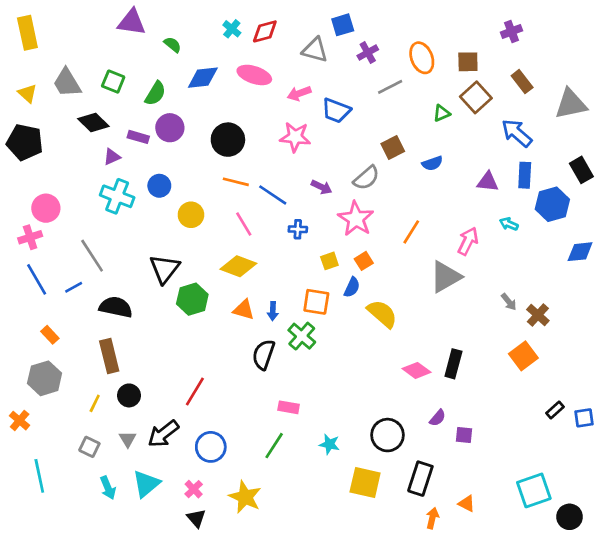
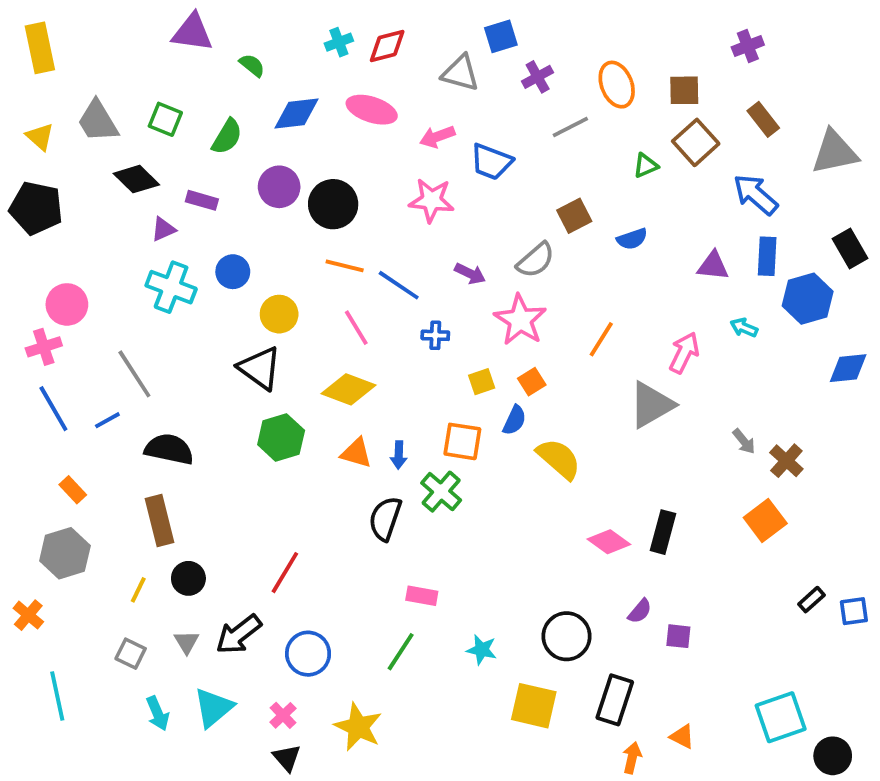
cyan cross: (232, 29) -> (339, 42), turned 30
purple circle: (170, 128) -> (279, 187), moved
black triangle: (165, 269) -> (260, 368), moved, turned -32

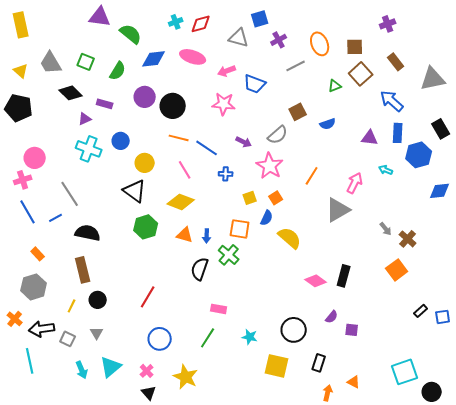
green semicircle: (252, 65) -> (131, 34), size x1.6
black arrow: (239, 634) -> (42, 329), moved, turned 30
black rectangle: (615, 700) -> (319, 363), size x0.7

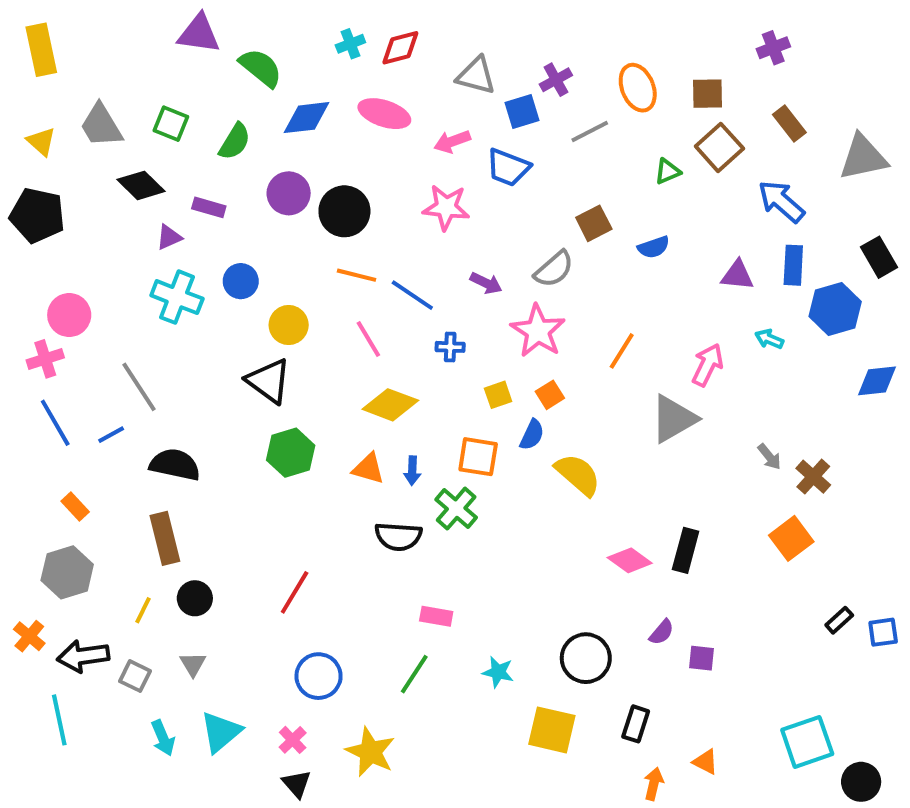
blue square: (260, 19) -> (522, 112), moved
yellow diamond: (181, 202) -> (390, 405), moved
black semicircle: (200, 269) -> (398, 536), turned -105

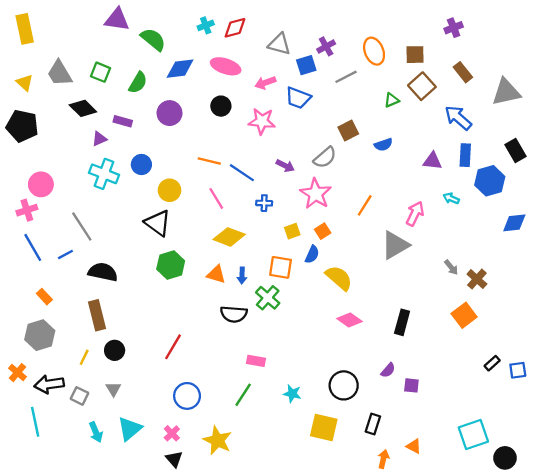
black circle: (344, 211) -> (221, 106), moved, size x0.7
pink diamond: (630, 560) -> (350, 320), moved

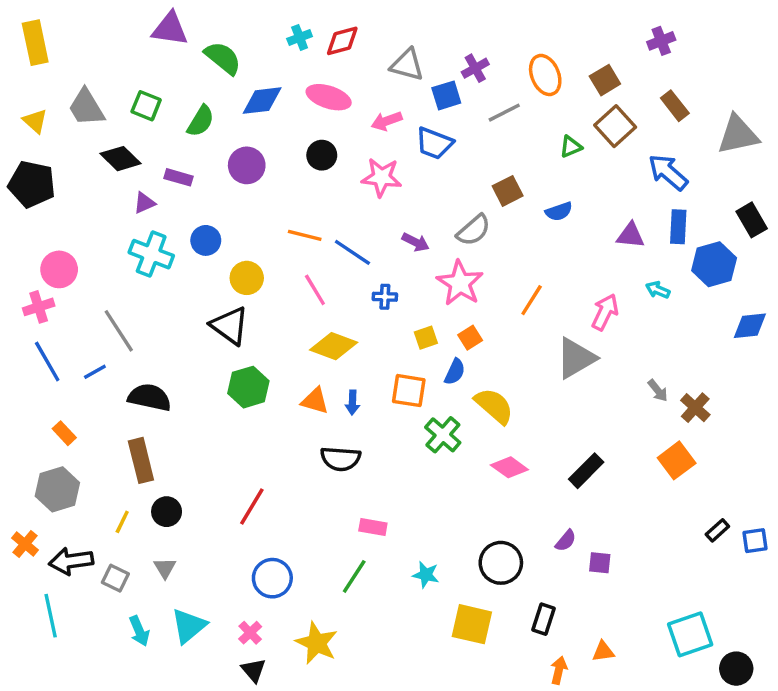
brown square: (415, 55) -> (605, 80), turned -30
green cross: (268, 298) -> (443, 435), moved
black rectangle: (402, 322) -> (586, 471), turned 30
orange triangle: (414, 446) -> (603, 651), turned -35

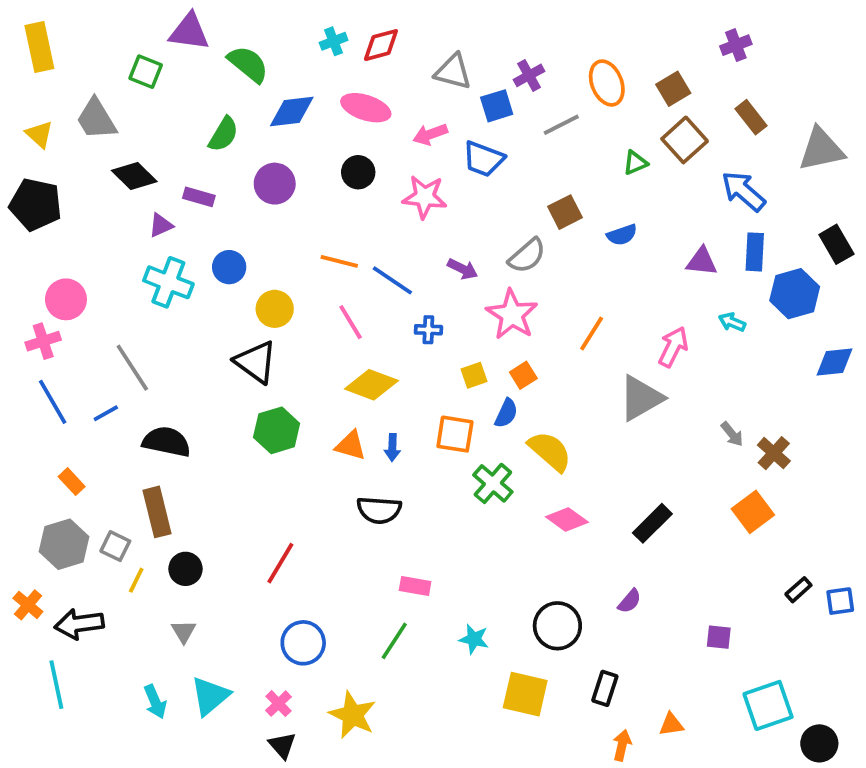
green square: (146, 106) -> (146, 72), moved
purple square: (600, 563) -> (719, 637), moved
gray square: (115, 578) -> (115, 546), moved

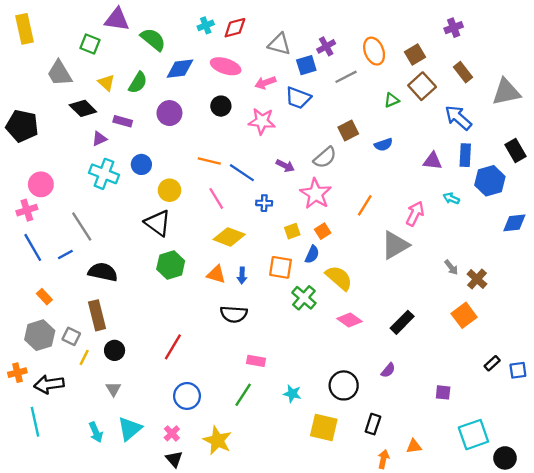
yellow triangle: (39, 134) -> (106, 83), moved
orange cross: (28, 605) -> (17, 373), turned 36

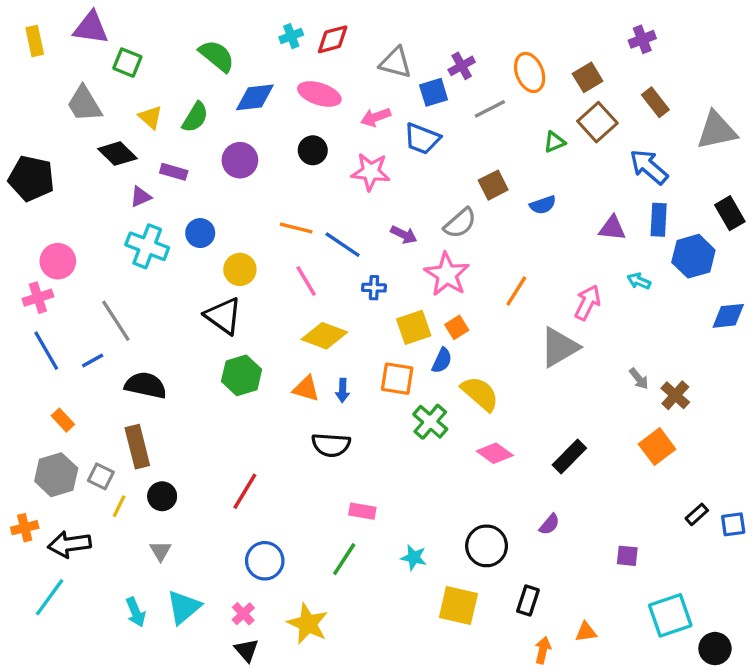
purple triangle: (117, 19) -> (91, 28), moved
yellow rectangle: (24, 29) -> (35, 41), size x0.7
yellow square: (292, 231) -> (414, 327), size x1.5
cyan line: (35, 422) -> (50, 597), turned 48

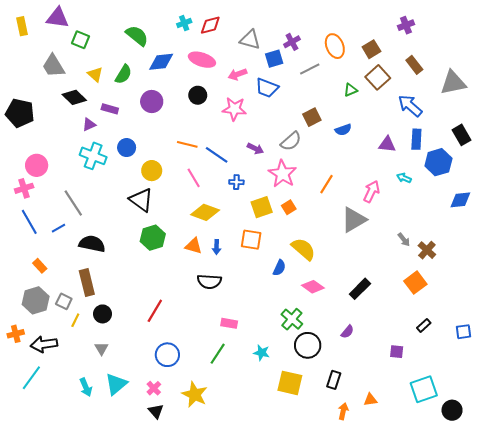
blue semicircle: (442, 360) -> (279, 268), moved
green cross: (430, 422) -> (292, 319), moved
black rectangle: (697, 514) -> (424, 325), moved

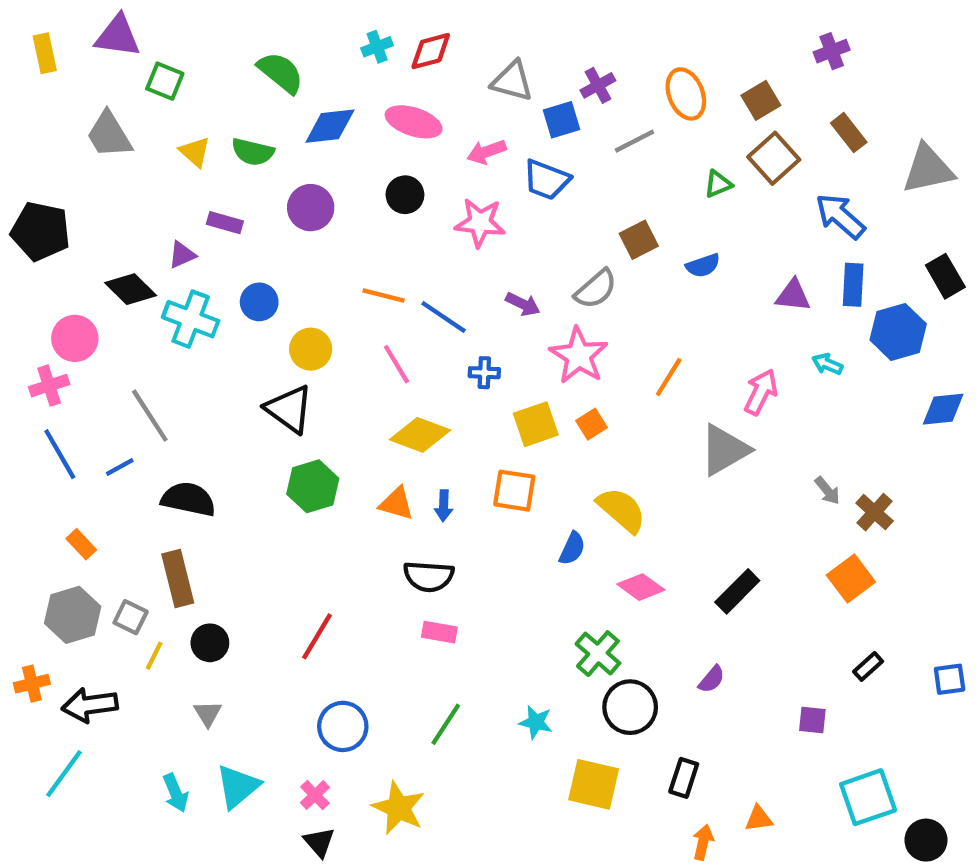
green semicircle: (123, 74) -> (253, 152), turned 72
black diamond: (74, 97) -> (131, 289), moved
pink rectangle: (229, 323) -> (439, 632), moved

